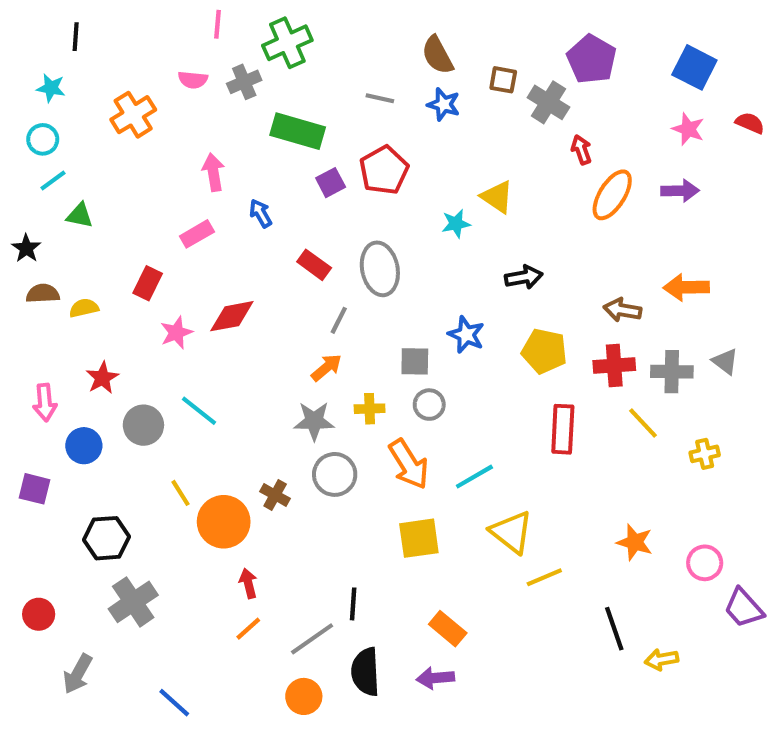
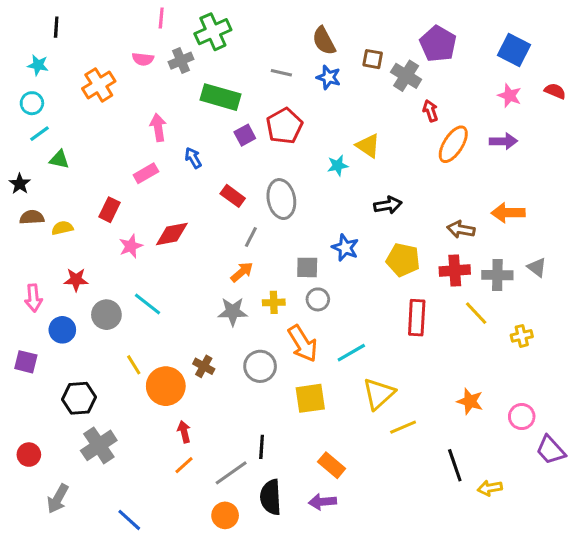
red star: (102, 378) -> (76, 280), turned 30
gray circle: (335, 474) -> (260, 366), moved
yellow triangle: (511, 532) -> (379, 394), turned 40

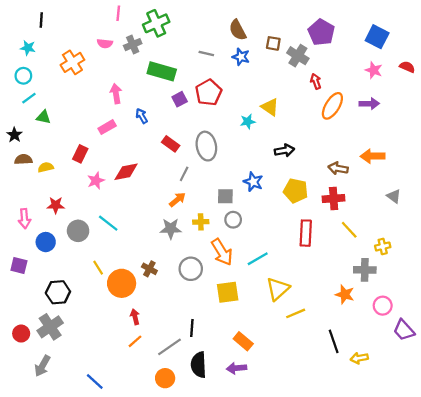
gray cross: (497, 275) -> (365, 270), moved
gray cross: (99, 445) -> (50, 327), moved

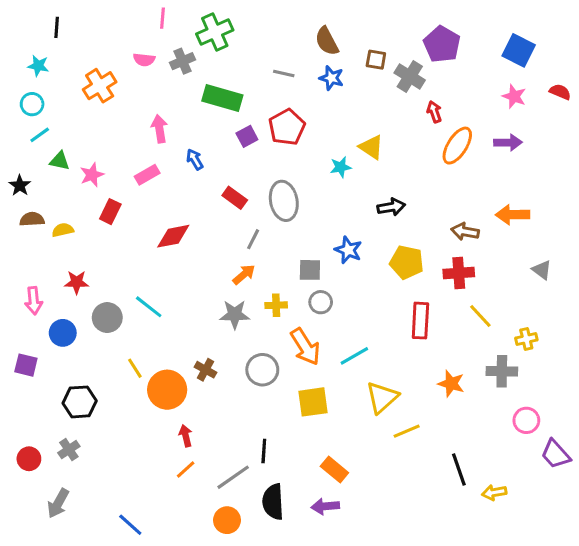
pink star: (96, 181) -> (92, 175), moved
orange star: (345, 294) -> (451, 384), moved
gray cross: (50, 327) -> (69, 450), size x0.6

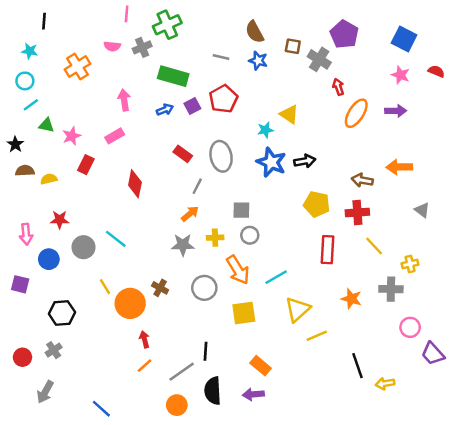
blue arrow: (195, 159) -> (165, 110), moved, turned 98
red diamond: (173, 236) -> (135, 184), turned -68
blue star: (348, 250) -> (271, 162), moved, size x1.4

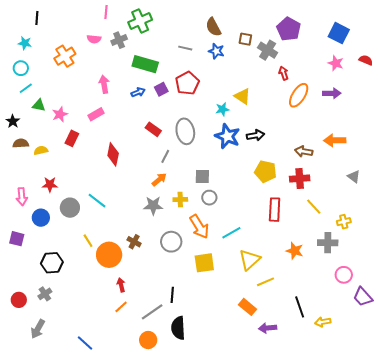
orange rectangle: (261, 366) -> (247, 307), moved
purple arrow: (253, 394) -> (268, 328), moved

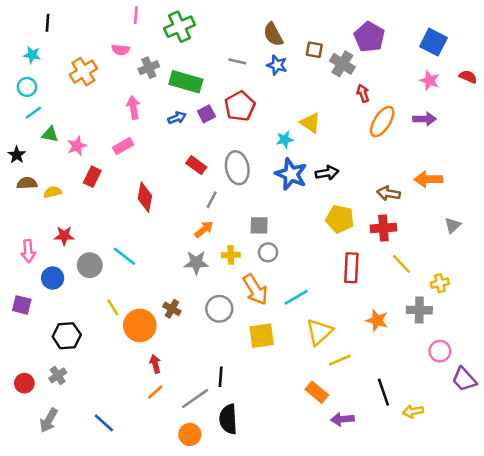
gray cross: (119, 40) -> (149, 68), moved
gray triangle: (354, 176) -> (453, 225), turned 40
blue line: (85, 343) -> (104, 423), moved

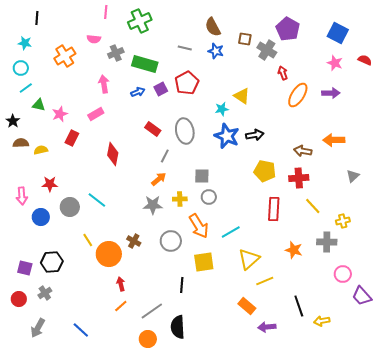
purple square: (22, 305) -> (25, 268), moved
black line: (221, 377) -> (182, 285), moved

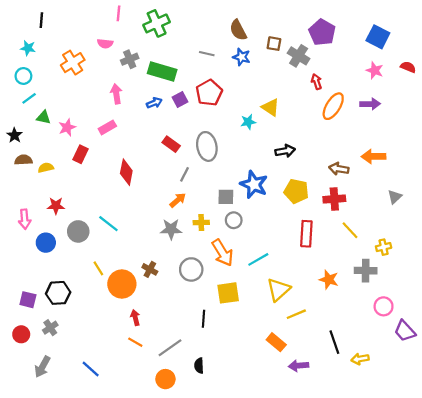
blue star: (227, 136) -> (254, 184), moved
orange line: (121, 306) -> (135, 342), turned 72
black semicircle: (178, 327) -> (199, 366), size x0.6

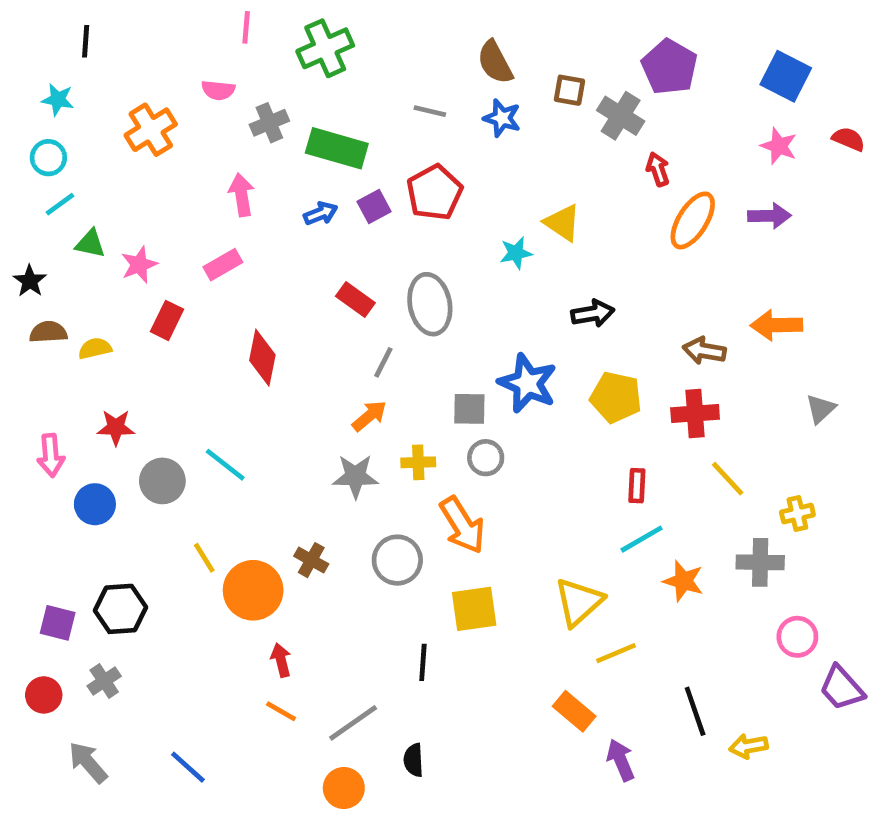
red rectangle: (306, 234) -> (637, 486), size x0.6
cyan line: (258, 259) -> (642, 539), moved
purple arrow: (299, 366) -> (621, 760), turned 72
gray arrow: (42, 367) -> (88, 762), turned 110

